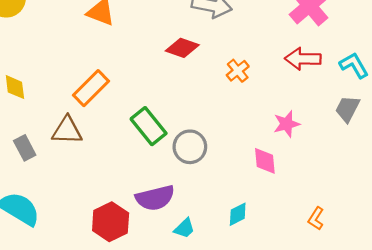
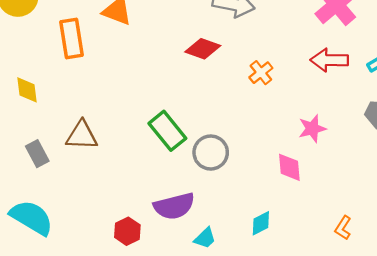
orange rectangle: (91, 88) -> (71, 38), moved, turned -54
red hexagon: (111, 222) -> (127, 231), size x0.7

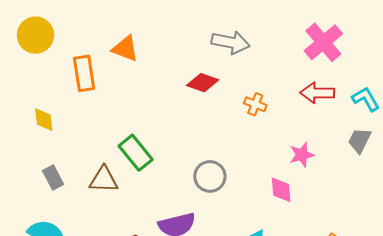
orange cross: (261, 73) -> (255, 104), turned -30
green rectangle: (167, 131) -> (136, 153), moved
brown triangle: (82, 135) -> (104, 180), moved

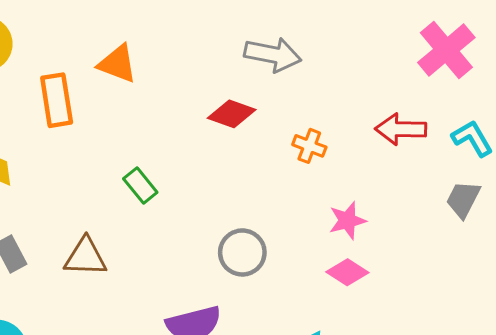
pink cross: (323, 42) -> (446, 50), moved
green rectangle: (136, 153) -> (140, 185), moved, size x0.7
pink star: (302, 155) -> (347, 221), moved
pink diamond: (281, 190) -> (347, 272), turned -52

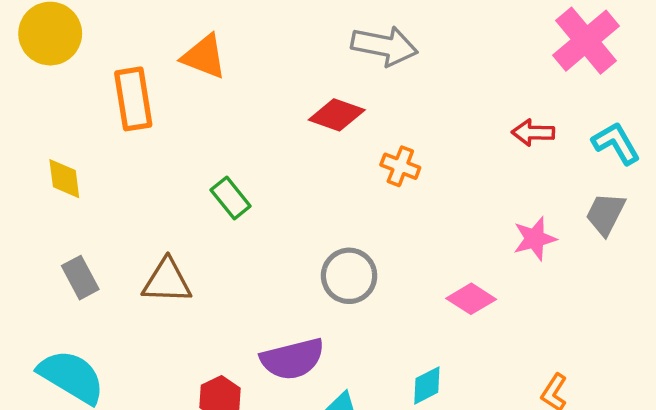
red arrow: (401, 129) -> (533, 133), size x0.7
orange cross: (309, 146) -> (400, 166), moved
pink star: (347, 221) -> (535, 239), moved

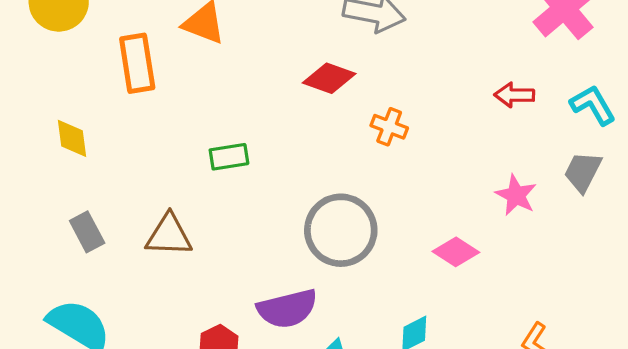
green rectangle: (231, 198) -> (229, 157), turned -60
pink star: (535, 239) -> (516, 195), turned -30
gray circle: (349, 276) -> (341, 230), size x1.4

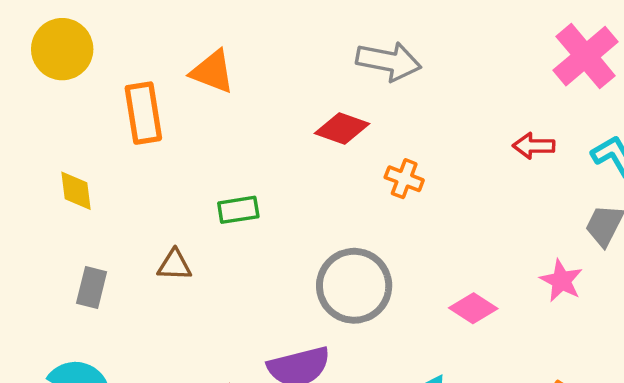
pink star: (516, 195) -> (561, 281), moved
gray rectangle: (87, 232) -> (92, 287), turned 42
brown triangle: (169, 235) -> (174, 265), moved, size x0.7

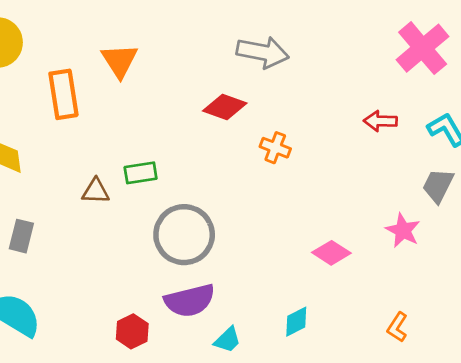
orange triangle: (212, 72) -> (120, 61), turned 36
brown triangle: (174, 265) -> (96, 191), moved
gray circle: (354, 286) -> (184, 235), moved

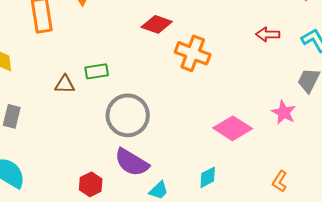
orange cross: (275, 148) -> (193, 53), size x1.6
pink diamond: (331, 253) -> (233, 128), size x1.4
purple semicircle: (190, 301) -> (132, 162), turned 45

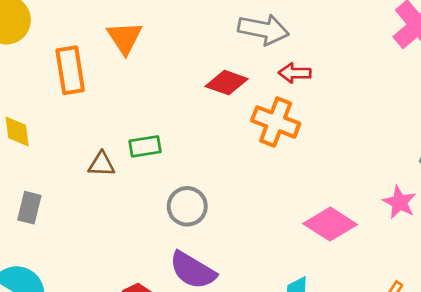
red arrow: (268, 34) -> (295, 73), moved
gray circle: (128, 115) -> (187, 206), size x0.7

